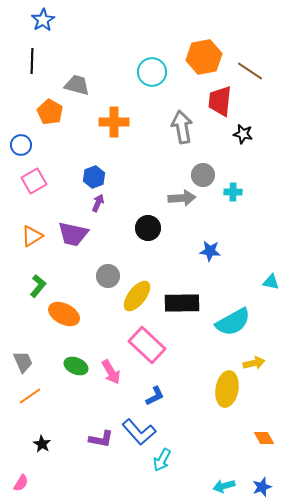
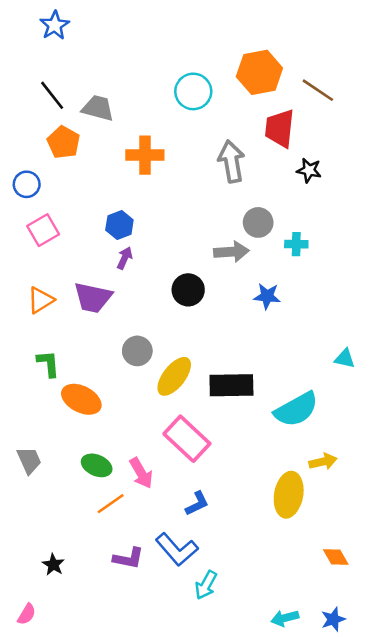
black line: (32, 61) -> (52, 95), moved, turned -40
blue star: (210, 251) -> (267, 296), moved
green L-shape: (38, 286) -> (48, 364), turned -45
orange line: (30, 396) -> (111, 504), moved

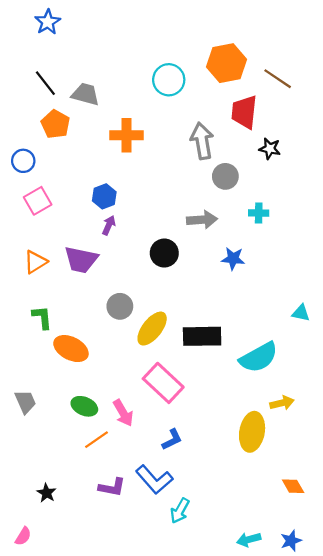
gray circle: (258, 222) -> (225, 176), moved

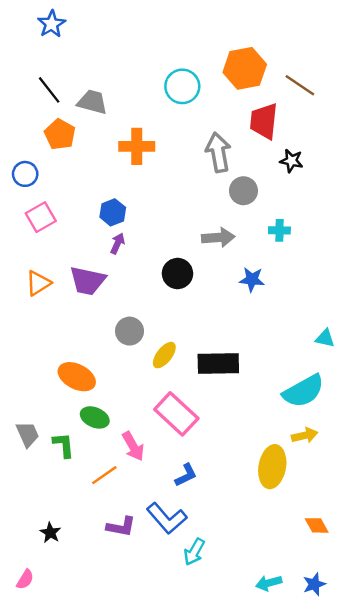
green L-shape: (42, 317) -> (64, 445), moved
yellow ellipse: (152, 329) -> (164, 355), size x0.7
cyan semicircle: (259, 357) -> (303, 391), moved
green ellipse: (84, 406) -> (95, 417), moved

